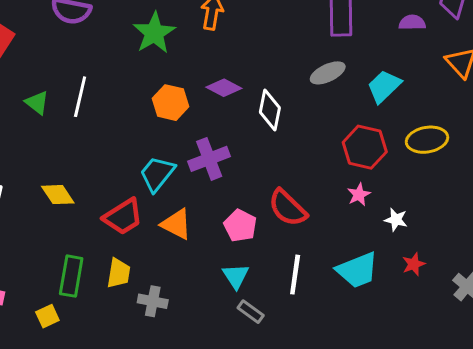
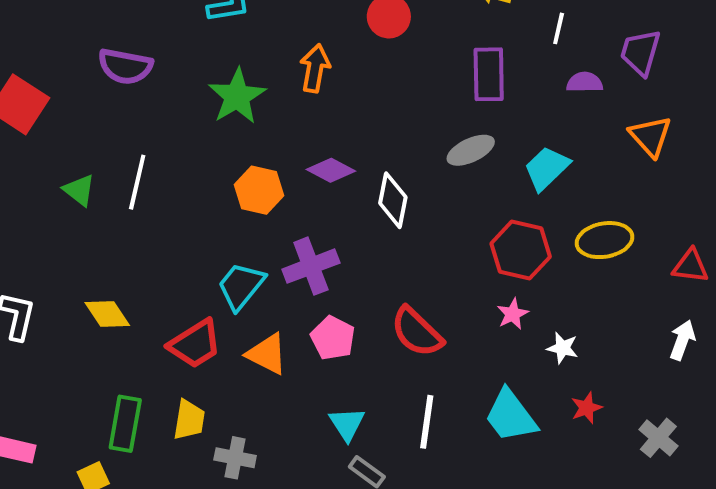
pink pentagon: (240, 226) -> (333, 338), moved
cyan trapezoid: (357, 270) -> (511, 416), turned 75

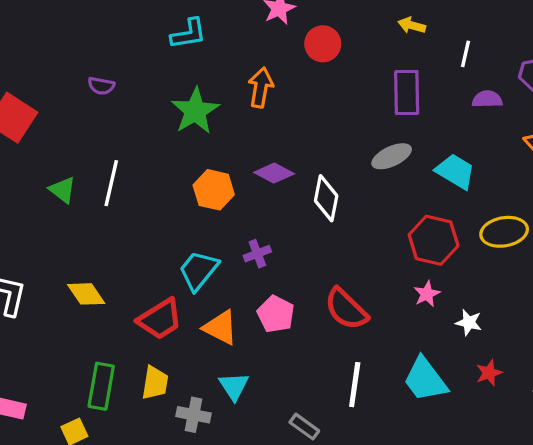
purple semicircle: (125, 66) -> (101, 86), size x0.6
cyan trapezoid: (547, 168) -> (455, 171), turned 75
purple cross: (311, 266) -> (257, 254), size x0.6
cyan triangle: (347, 424) -> (234, 386), moved

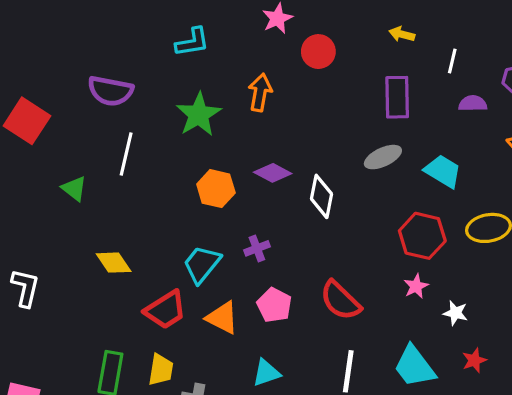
purple semicircle: (101, 86) -> (110, 91), size x1.8
white line: (111, 183) -> (126, 154), moved
yellow diamond: (86, 294) -> (114, 263), moved
cyan triangle: (234, 386) -> (266, 373), moved, turned 44

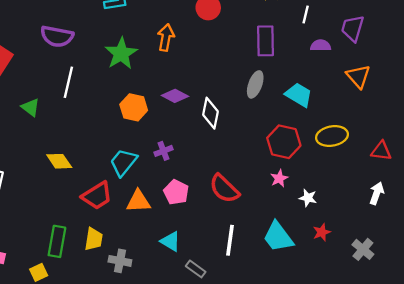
gray ellipse: (383, 157) -> (255, 84), turned -45
orange triangle: (222, 318) -> (138, 201), turned -30
cyan triangle: (266, 373) -> (170, 241), turned 50

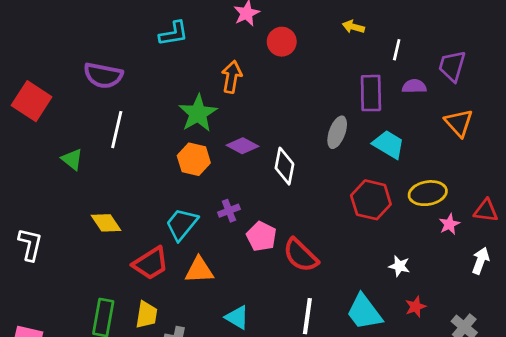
purple rectangle: (266, 41) -> (371, 93), moved
green star: (121, 53) -> (198, 113), moved
pink star: (279, 178) -> (449, 224), moved
pink pentagon: (176, 192) -> (261, 236), moved

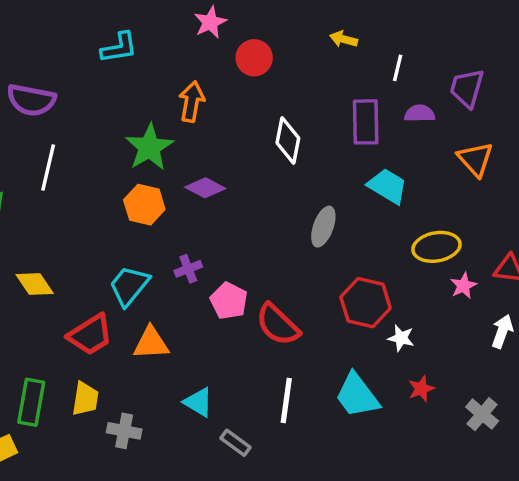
gray ellipse: (337, 132) -> (323, 227), moved
white diamond: (284, 166) -> (288, 140), moved
red hexagon: (371, 200) -> (366, 303), moved

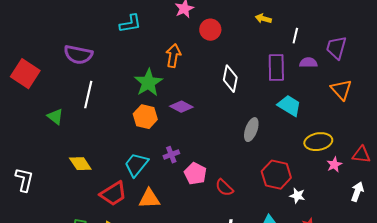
red semicircle: (278, 325) -> (224, 188), size x0.7

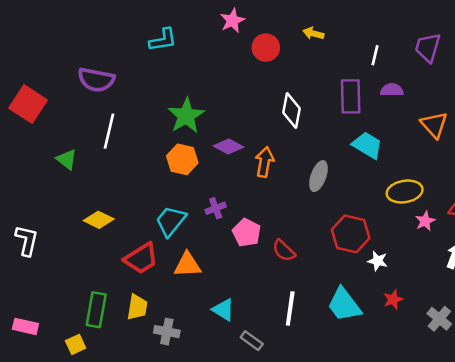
yellow arrow: (263, 19) -> (313, 33), moved
purple trapezoid: (336, 48) -> (428, 48), moved
orange arrow: (173, 56) -> (265, 162), moved
yellow diamond: (80, 164) -> (99, 220), turned -30

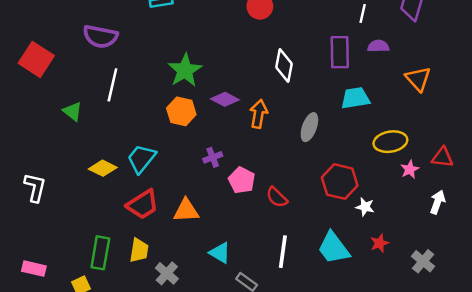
cyan trapezoid: (367, 145) -> (355, 98), turned -40
cyan trapezoid: (171, 221) -> (141, 159), moved
gray cross: (167, 332) -> (167, 273), turned 30

